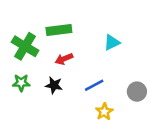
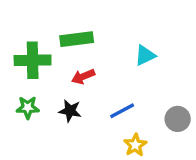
green cross: (25, 46) -> (33, 60), turned -32

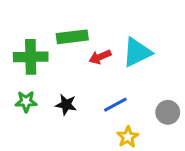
cyan triangle: (145, 55) -> (137, 52), size x1.5
red arrow: (83, 77) -> (100, 57), moved

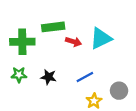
red arrow: (100, 57) -> (74, 42), turned -140
gray circle: (168, 112) -> (119, 91), moved

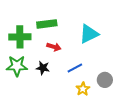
red arrow: (74, 42) -> (54, 47), moved
green star: (19, 75) -> (17, 66), size x1.5

